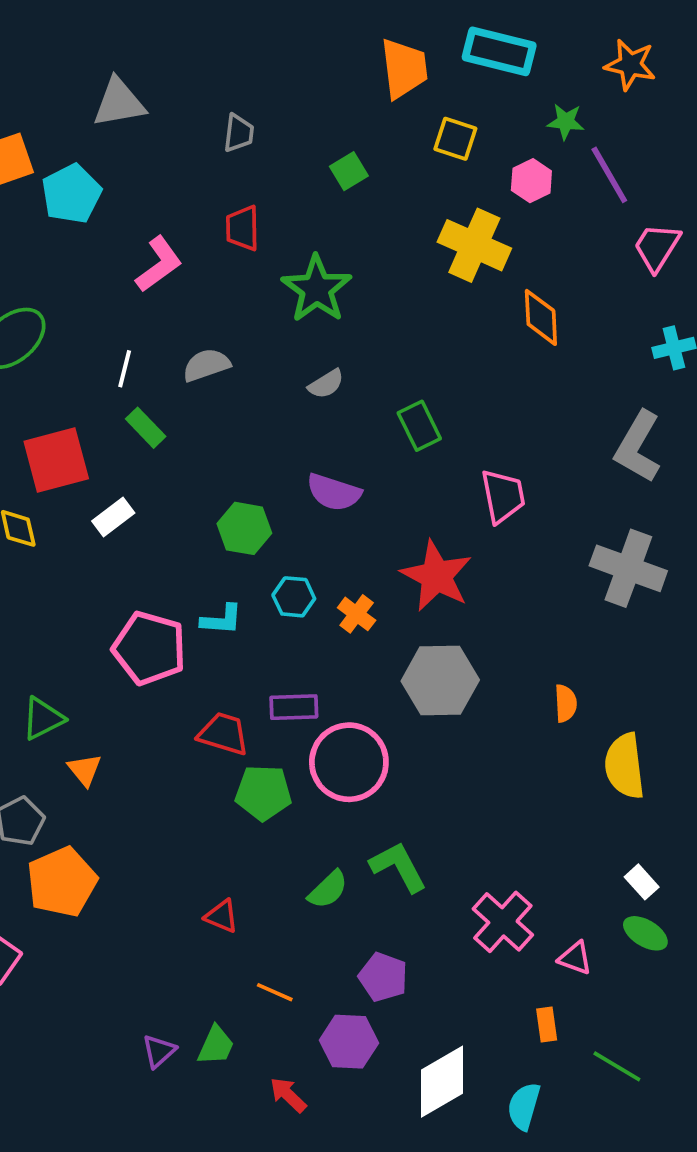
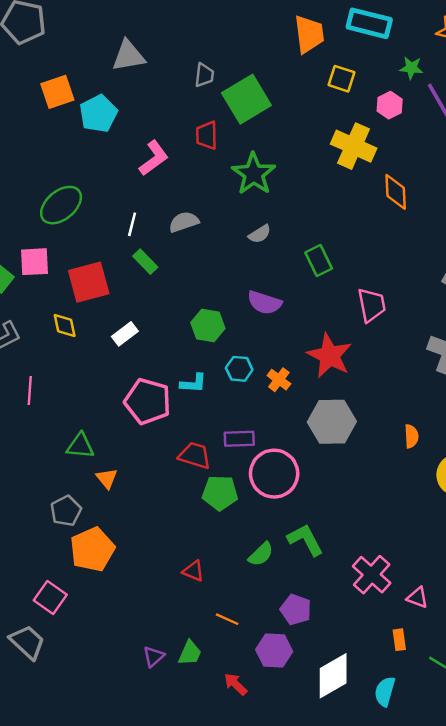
green square: (349, 171) -> (246, 99), moved, size x2.0
white rectangle: (113, 517) -> (125, 334), moved
green triangle: (43, 719) -> (80, 446), turned 32

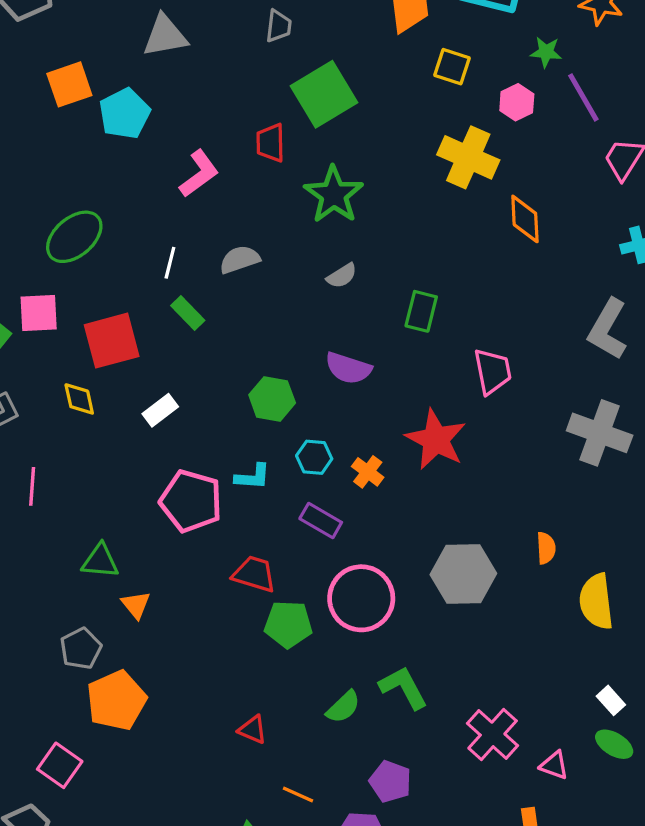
gray trapezoid: (204, 75) -> (279, 26), moved
green rectangle: (319, 260) -> (421, 311), turned 40
gray hexagon: (332, 422) -> (463, 574), moved
purple rectangle: (239, 439) -> (321, 520), moved, turned 32

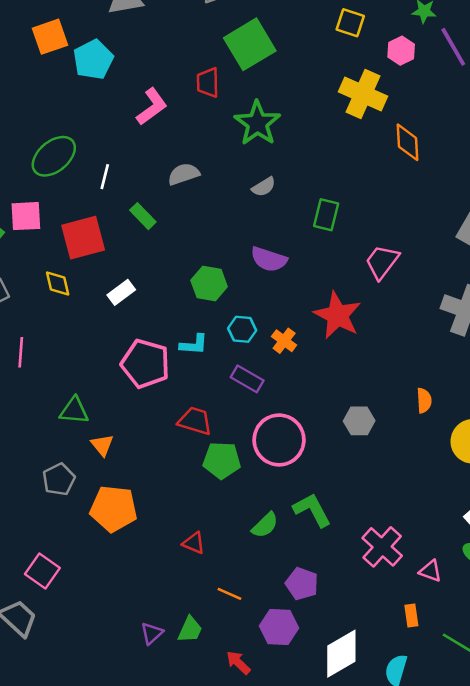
white line: (170, 263) -> (105, 177), moved
pink trapezoid: (493, 371) -> (382, 262), turned -132
gray hexagon: (463, 574) -> (359, 421), size x0.6
orange pentagon: (116, 700) -> (114, 509), moved, turned 30

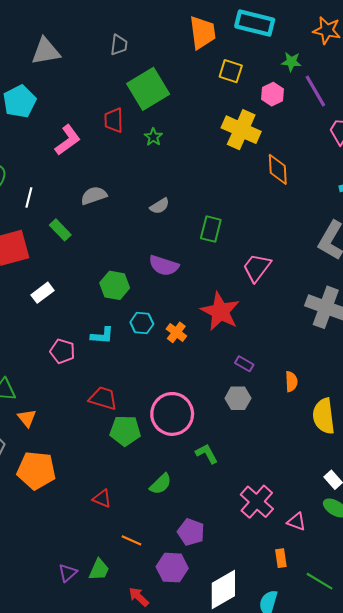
green star: (257, 123) -> (153, 137), moved, size x0.5
pink pentagon: (145, 364) -> (62, 351), size x0.6
purple rectangle: (247, 379) -> (244, 364), moved, size x0.7
green L-shape: (312, 510) -> (207, 454), moved, size x0.7

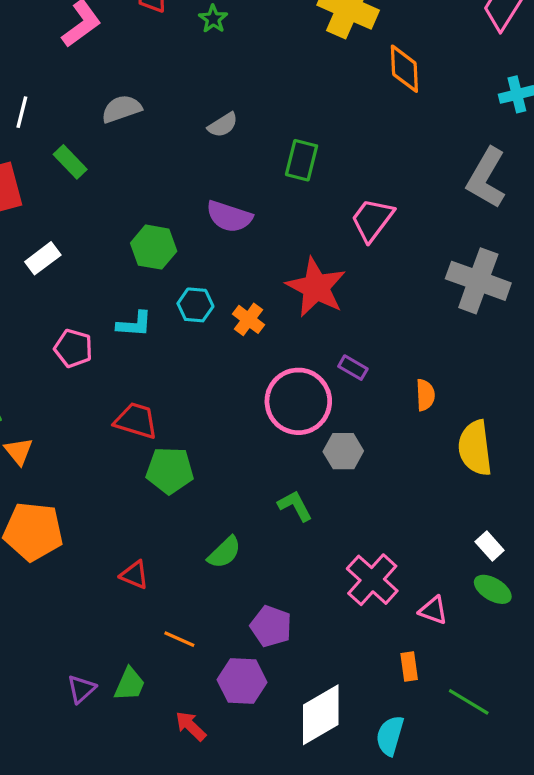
gray hexagon: (238, 398) -> (343, 451), moved
pink circle: (172, 414) -> (298, 401), moved

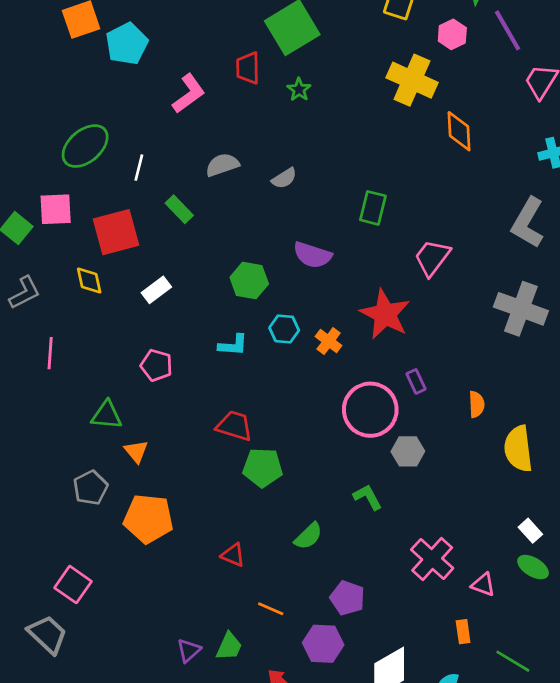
gray semicircle: (223, 125) -> (284, 178), moved
pink pentagon: (73, 348) -> (156, 365), moved
purple rectangle: (353, 368) -> (416, 381), turned 35

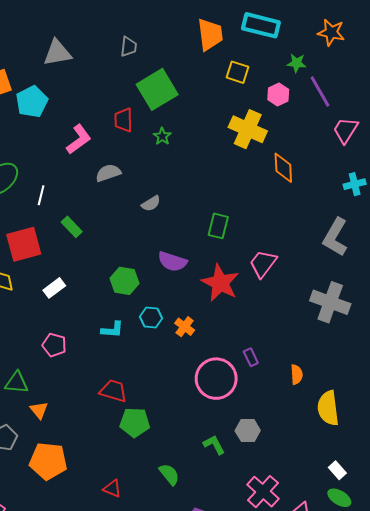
gray semicircle: (222, 165) -> (108, 173), moved
red star: (385, 314) -> (220, 283), moved
gray hexagon: (408, 451) -> (248, 431), moved
green semicircle: (308, 536) -> (169, 474), turned -85

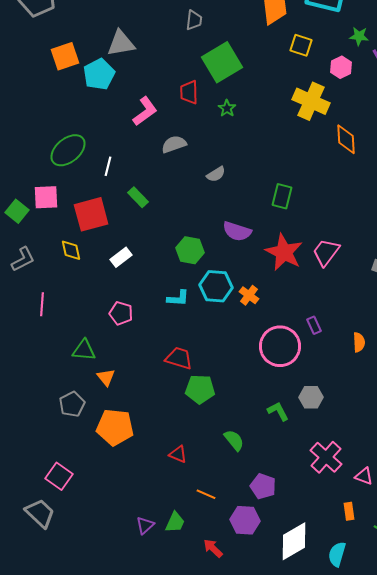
gray triangle: (57, 53) -> (121, 43), moved
pink trapezoid: (263, 264) -> (326, 252), moved
cyan hexagon: (151, 318) -> (216, 286), size x1.5

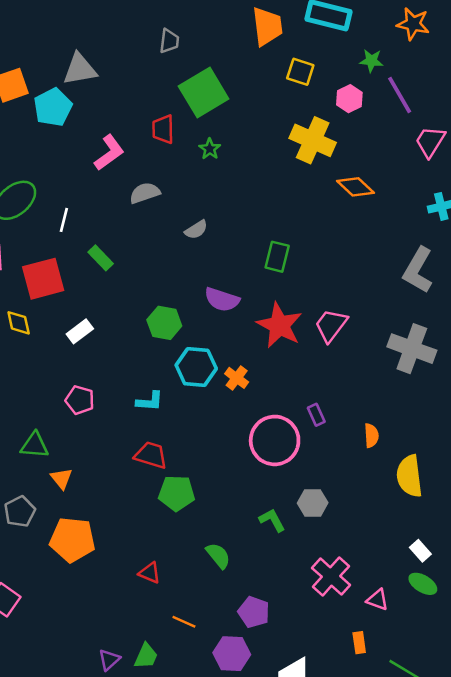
orange diamond: (346, 139) -> (355, 187), turned -44
cyan L-shape: (178, 298) -> (150, 401), moved

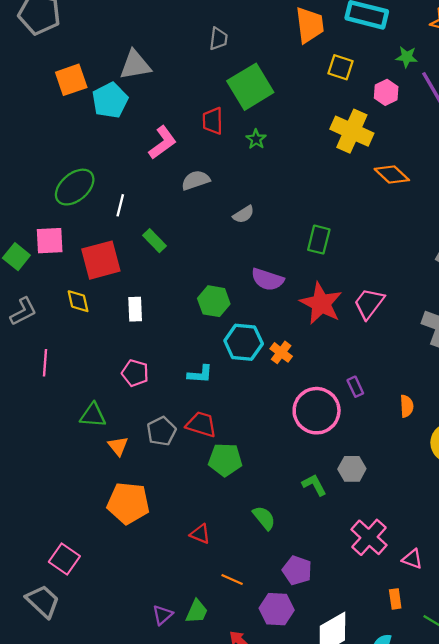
white rectangle: (80, 331) -> (135, 309), turned -55
gray pentagon: (20, 512) -> (161, 431), moved

